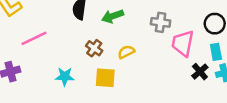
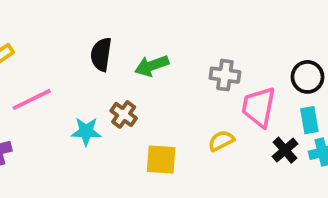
yellow semicircle: (126, 52) -> (221, 141), moved
cyan star: (65, 76) -> (86, 131), moved
yellow square: (105, 78) -> (161, 159), moved

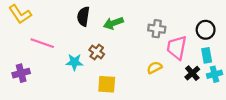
pink line: (32, 99) -> (42, 43), turned 45
yellow square: (161, 159) -> (107, 84), moved

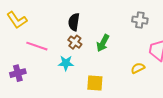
green arrow: (113, 23) -> (103, 43), moved, turned -42
gray cross: (157, 29) -> (140, 20), moved
brown cross: (97, 52) -> (75, 42), moved

